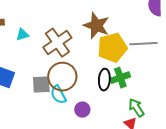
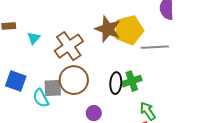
cyan triangle: (22, 35) -> (34, 38), turned -32
yellow pentagon: (112, 48) -> (129, 30), moved
cyan semicircle: (58, 95) -> (41, 98), moved

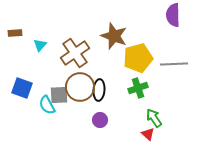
yellow pentagon: (129, 30) -> (138, 58), moved
gray line: (155, 47) -> (174, 64), moved
black ellipse: (116, 83) -> (99, 90), moved

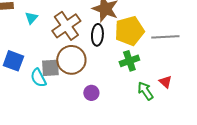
black ellipse: (99, 90) -> (97, 35), moved
red triangle: (148, 134) -> (165, 82), moved

